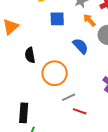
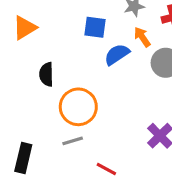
blue semicircle: (80, 46) -> (117, 54), moved, turned -90
gray line: (69, 97) -> (73, 141), moved

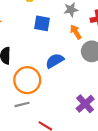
blue semicircle: (117, 54) -> (55, 61), moved

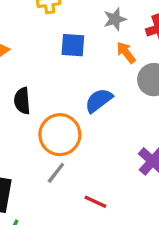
gray line: (22, 104) -> (56, 173), turned -32

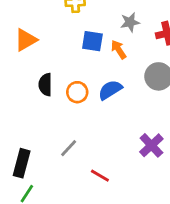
orange arrow: (126, 53) -> (119, 50), moved
orange circle: (60, 135) -> (77, 92), moved, size x0.6

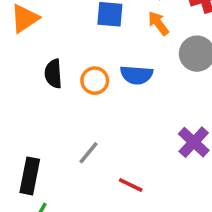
orange arrow: (119, 50) -> (158, 23), moved
blue semicircle: (110, 90) -> (137, 75), turned -140

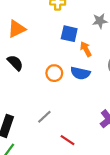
orange arrow: (158, 23) -> (86, 49), moved
black semicircle: (53, 74) -> (15, 63), moved, turned 132

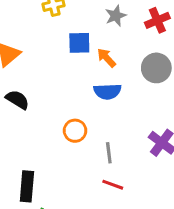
orange circle: (54, 73) -> (75, 131), moved
gray line: (44, 117) -> (109, 153), moved, turned -40

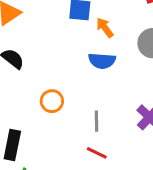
orange circle: (75, 131) -> (52, 101), moved

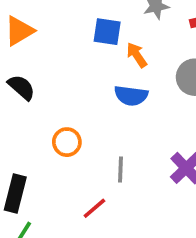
red line: (97, 153) -> (94, 208), moved, turned -70

